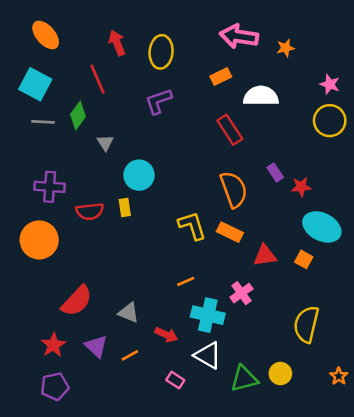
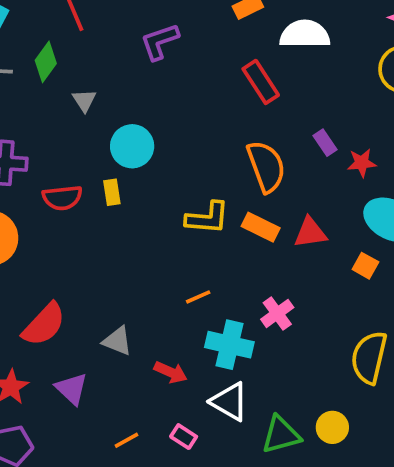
yellow L-shape: (192, 226) -> (207, 218), turned 112
red triangle: (265, 256) -> (310, 233), moved
orange line: (130, 355) -> (127, 440), moved

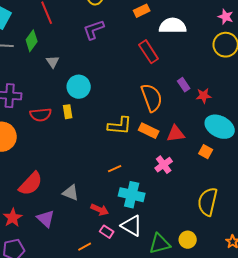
pink cross: (277, 313) -> (164, 165), moved
pink rectangle: (184, 437) -> (107, 232), moved
orange line: (127, 440) -> (85, 247), moved

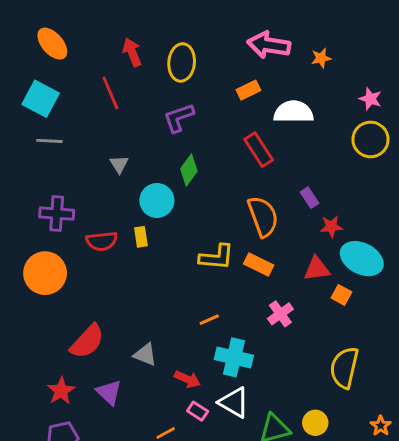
green diamond: (32, 41) -> (189, 170), moved
red star: (204, 96) -> (331, 227), moved
red triangle: (176, 134) -> (317, 269), moved

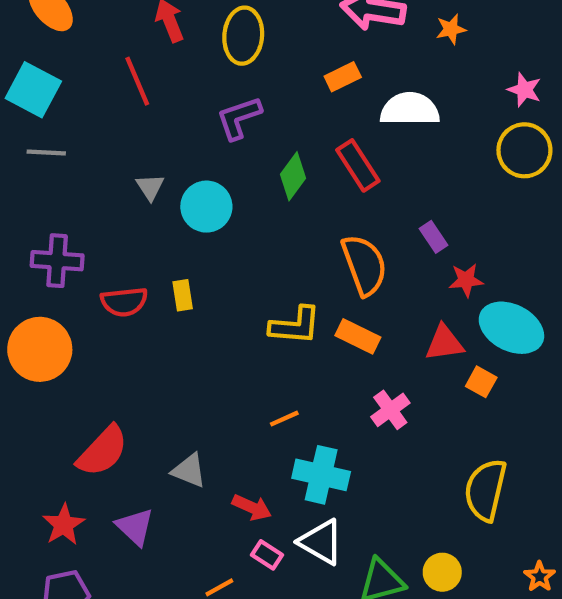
green diamond: (189, 170) -> (293, 176), moved
cyan circle: (157, 200) -> (206, 207), moved

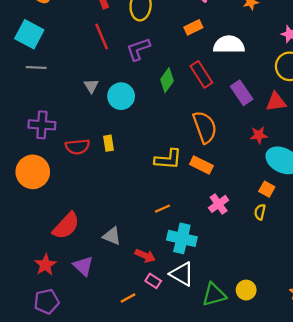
red line: (137, 81) -> (102, 37), moved
purple rectangle: (434, 237) -> (242, 93), moved, size x1.5
red triangle: (444, 343) -> (276, 102), moved
yellow semicircle: (486, 490) -> (260, 212), moved, size x0.5

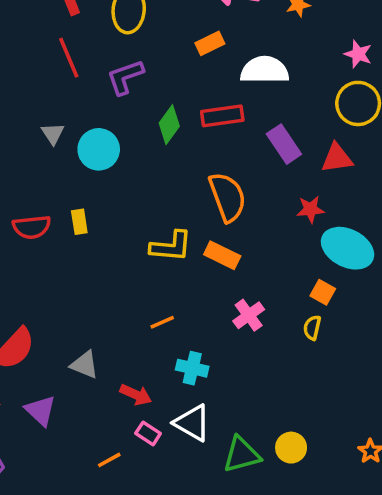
red rectangle: (201, 74) -> (222, 116), turned -65
cyan cross: (182, 238) -> (192, 368), size x0.7

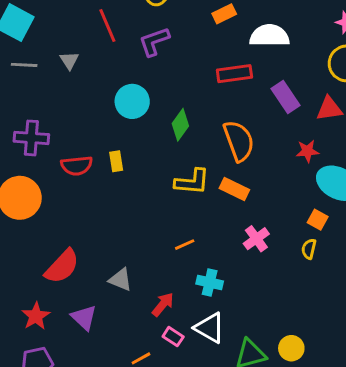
green diamond: (169, 125) -> (180, 125), moved
gray triangle: (53, 133) -> (69, 61), moved
red arrow: (136, 395) -> (163, 304), turned -75

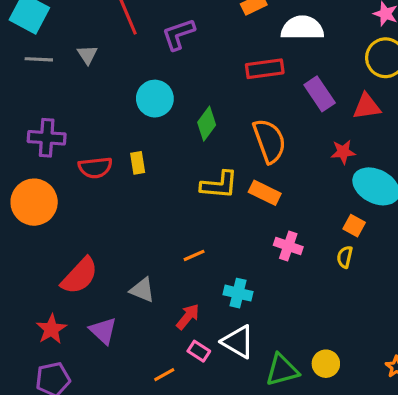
pink cross: (256, 239) -> (288, 246), turned -35
orange line: (185, 245) -> (194, 255), moved

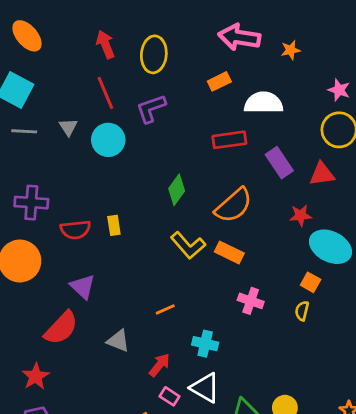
cyan circle: (155, 99) -> (108, 140), moved
orange semicircle: (269, 141) -> (234, 205), turned 69
yellow L-shape: (219, 185) -> (188, 245), turned 44
purple triangle: (103, 331) -> (83, 287), moved

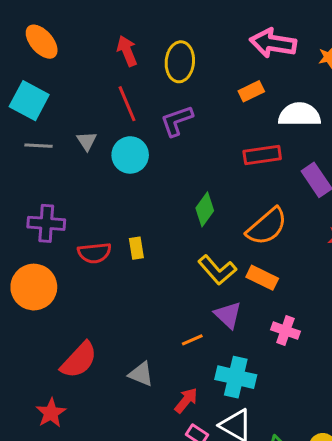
purple triangle: (83, 287) -> (228, 315), moved
cyan cross: (205, 344) -> (236, 377), size x1.4

